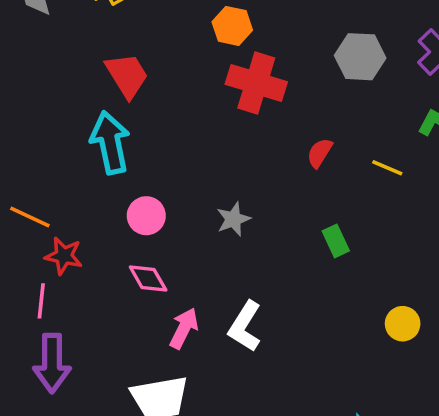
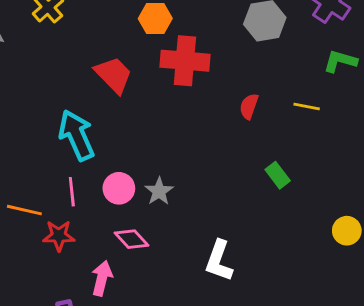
red trapezoid: (127, 75) -> (114, 75), moved
gray star: (233, 219) -> (159, 191), moved
pink line: (41, 301) -> (72, 192), moved
pink arrow: (184, 328) -> (102, 278), moved

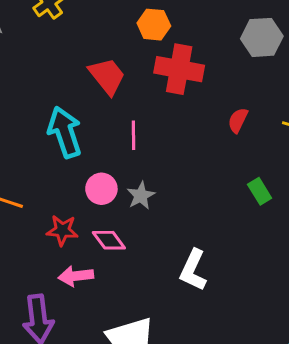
pink line: (72, 192) -> (134, 135), moved
red star: (59, 236) -> (62, 230), moved
pink arrow: (102, 278) -> (76, 276), turned -116

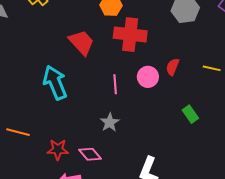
pink line: (134, 135) -> (115, 84), moved
pink circle: (101, 189) -> (148, 77), moved

